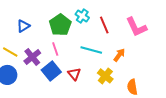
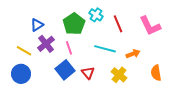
orange arrow: (119, 55) -> (133, 54), turned 32
purple cross: (32, 57) -> (46, 44), moved
orange semicircle: (132, 87) -> (156, 73), moved

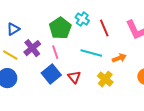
blue triangle: (37, 25) -> (13, 29), moved

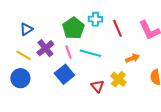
cyan cross: (82, 19) -> (95, 19), turned -32
cyan line: (91, 53) -> (90, 53), moved
red triangle: (74, 77) -> (97, 86), moved

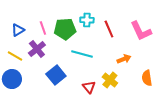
green pentagon: (73, 28) -> (65, 29), turned 30
pink line: (68, 52) -> (43, 28), moved

